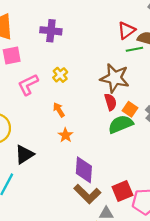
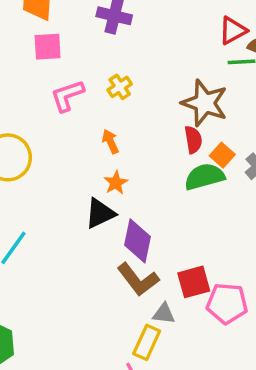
black triangle: (24, 154) -> (100, 213), moved

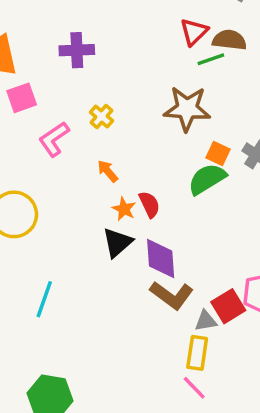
red semicircle: (193, 140) -> (149, 204), moved
red square: (194, 282) -> (228, 306), moved

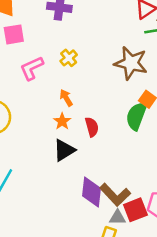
green semicircle: (207, 179) -> (136, 116), turned -48
orange star: (124, 209) -> (62, 121), moved
purple diamond: (161, 258) -> (92, 192), moved
brown L-shape: (172, 295) -> (115, 195), moved

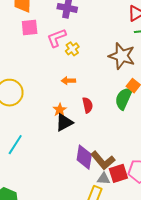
pink L-shape: (32, 68) -> (56, 38), moved
orange arrow: (66, 98) -> (68, 81), turned -64
orange star: (62, 121) -> (60, 110), moved

